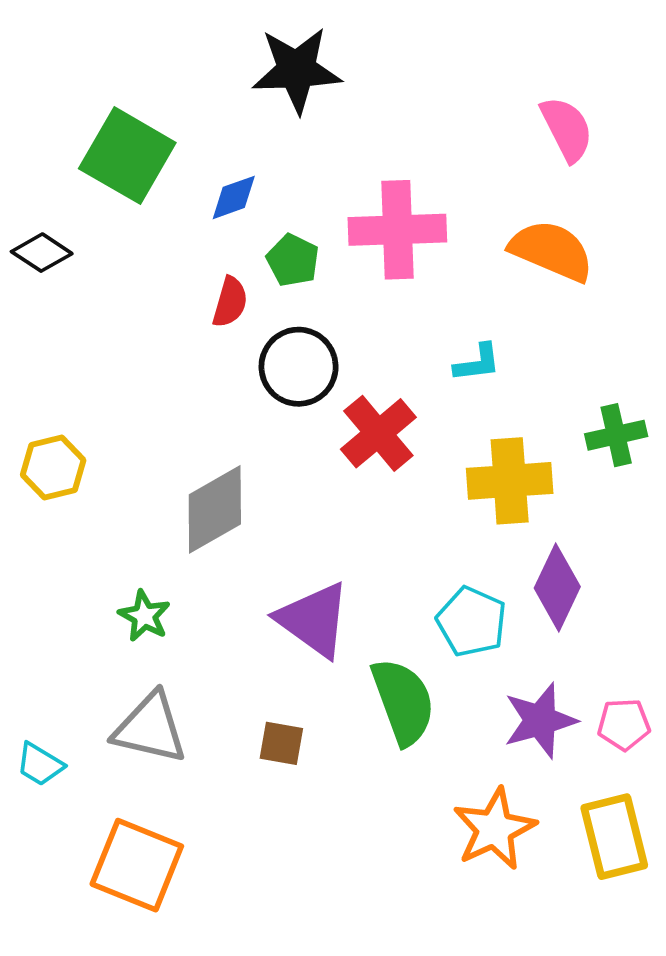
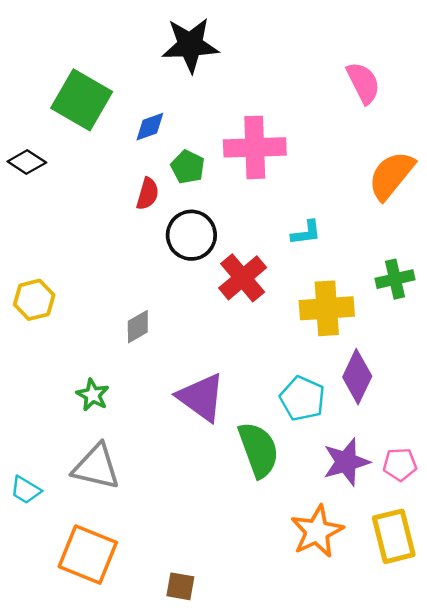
orange semicircle: (552, 251) -> (391, 175), moved, turned -74
gray diamond: (215, 509) -> (138, 327), size x0.6
brown square: (281, 743) -> (180, 586), moved

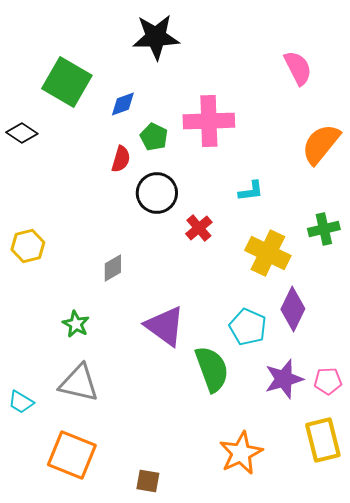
red cross: (243, 278) -> (199, 228), size x0.7
yellow cross: (327, 308) -> (268, 253), turned 30
orange star: (317, 531) -> (241, 453), moved

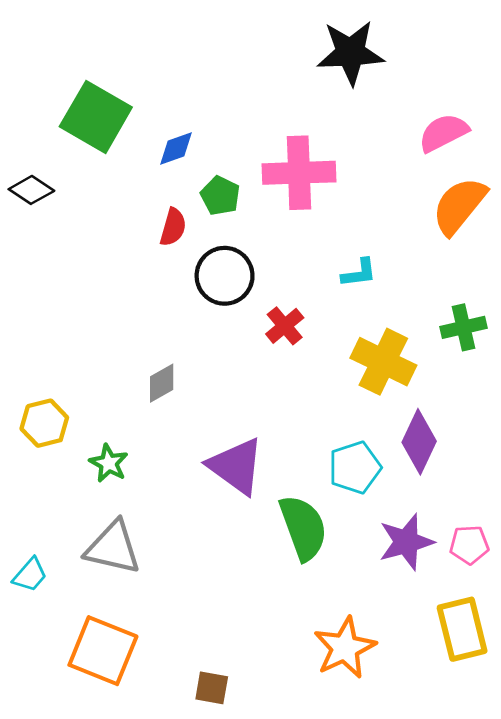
black star: (156, 37) -> (350, 53), moved
pink semicircle: (298, 68) -> (443, 133), moved, turned -90
yellow hexagon: (28, 246) -> (44, 423), moved
cyan pentagon: (248, 327) -> (355, 468), turned 30
cyan trapezoid: (21, 402) -> (30, 575), turned -80

